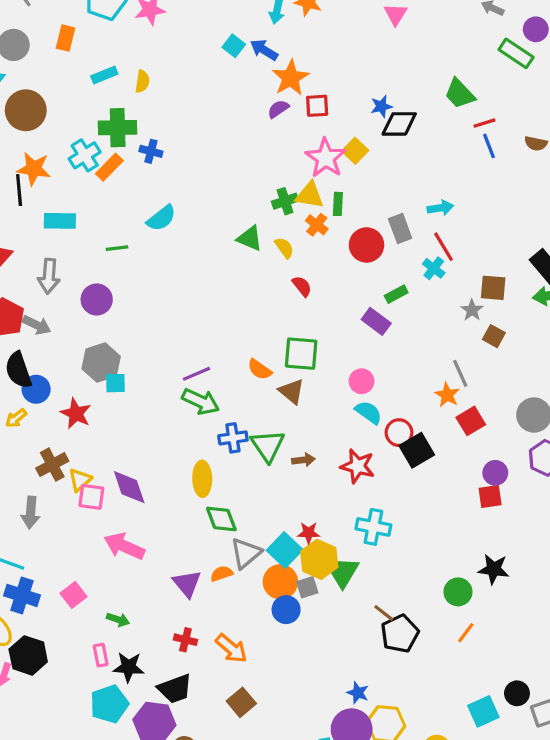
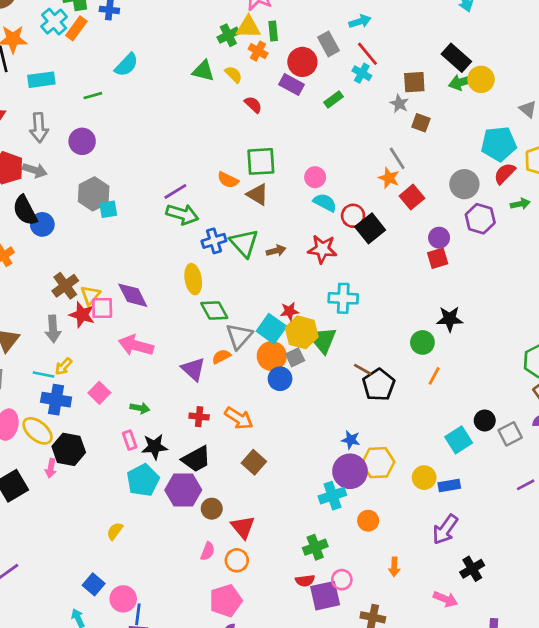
purple rectangle: (376, 321) -> (292, 84), moved
red star: (76, 413) -> (82, 315), moved
yellow arrow: (16, 418) -> (63, 366), moved

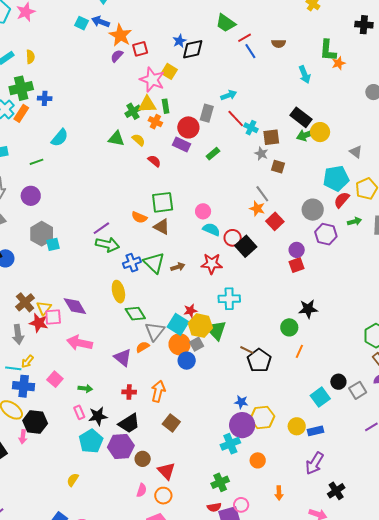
gray rectangle: (329, 44) -> (207, 113), turned 48
cyan cross: (362, 73) -> (251, 128), moved
orange arrow: (239, 418) -> (158, 391), turned -105

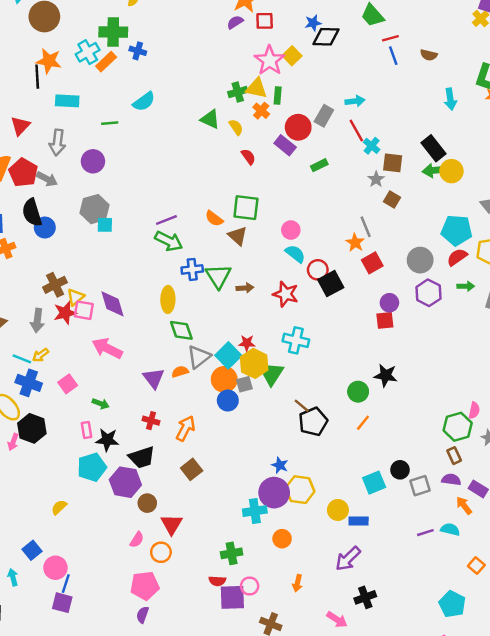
red star: (39, 323) -> (65, 313), turned 30

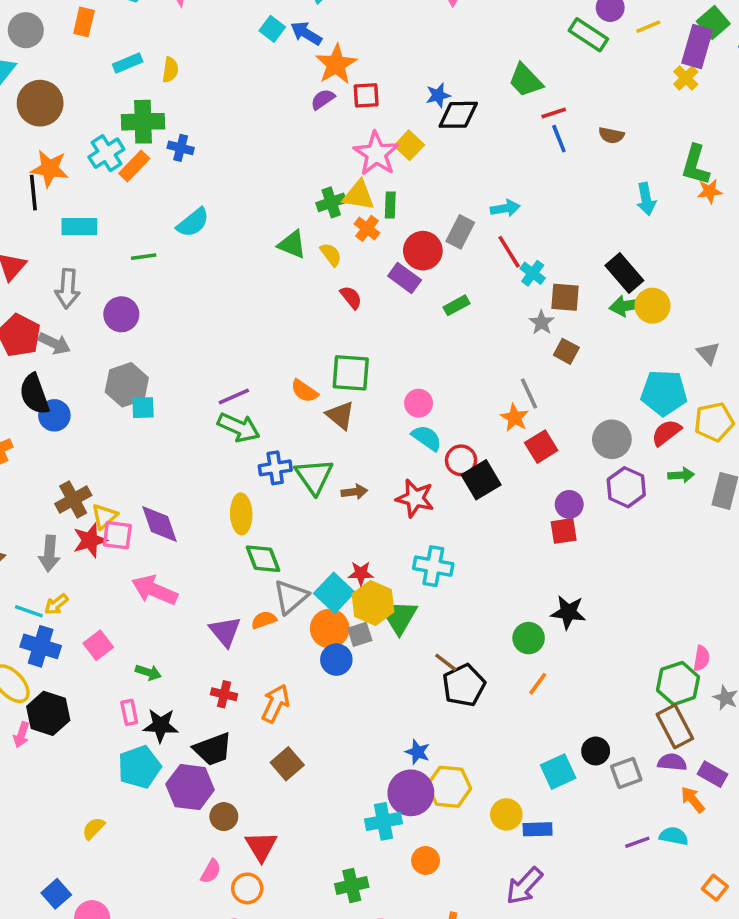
brown rectangle: (454, 456) -> (675, 726), size x1.6

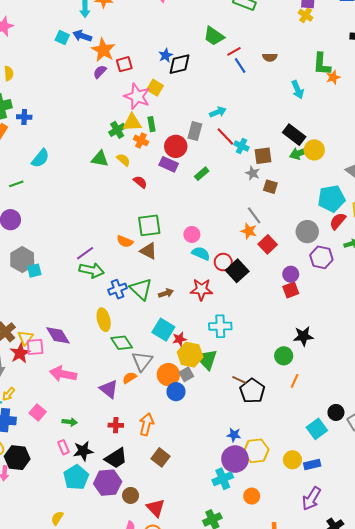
cyan square: (334, 593) -> (163, 330), moved

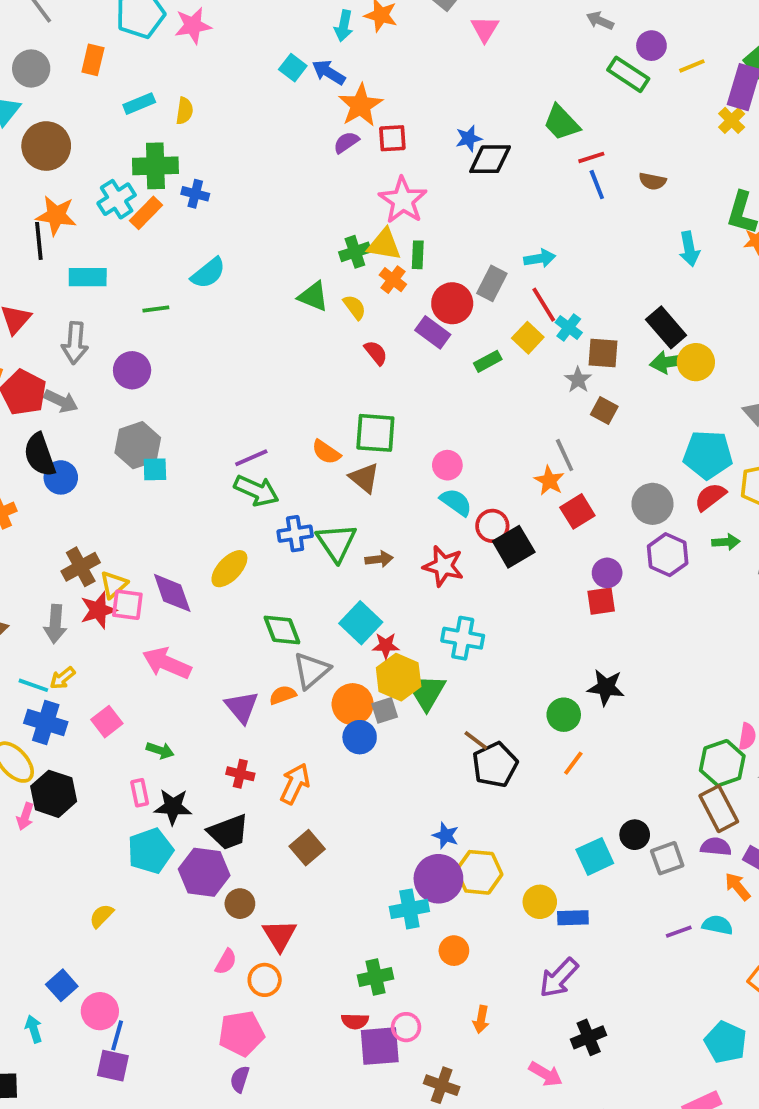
yellow square: (155, 88) -> (528, 338), moved
yellow ellipse: (104, 320) -> (229, 569), moved, turned 45

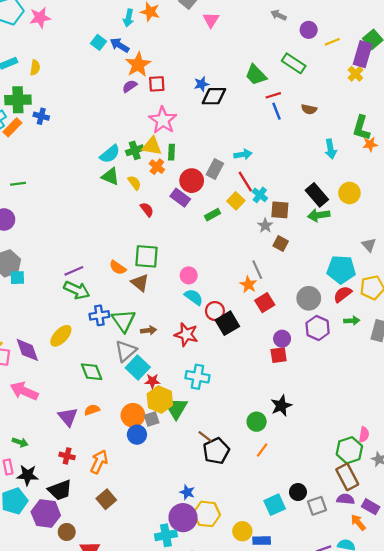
green rectangle: (628, 74) -> (294, 63), moved
cyan semicircle: (208, 273) -> (110, 154), moved
yellow circle: (696, 362) -> (349, 193), moved
gray triangle: (311, 670) -> (126, 351), moved
black star: (606, 687) -> (281, 406), turned -30

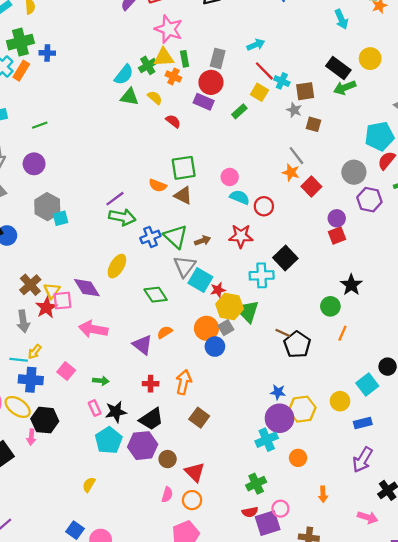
gray rectangle: (215, 169) -> (218, 58), moved
black square: (227, 323) -> (285, 258), moved
yellow circle: (242, 531) -> (340, 401), moved

